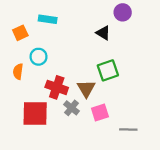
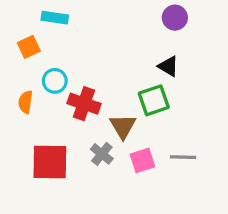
cyan rectangle: (48, 19) -> (55, 18), moved
black triangle: (103, 33) -> (168, 66), moved
red cross: (57, 87) -> (84, 104), moved
gray line: (128, 129) -> (183, 157), moved

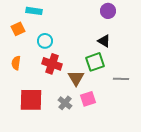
cyan circle: (55, 81) -> (45, 41), moved
gray cross: (102, 154) -> (65, 103), moved
gray line: (183, 157) -> (121, 79), moved

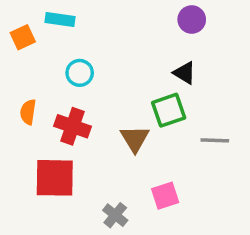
orange square: (18, 29) -> (23, 37), moved
red cross: (52, 64) -> (73, 126), moved
pink square: (88, 99) -> (165, 196), moved
gray cross: (65, 103) -> (115, 215), moved

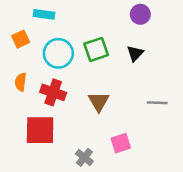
orange square: (23, 37) -> (21, 39), moved
cyan circle: (80, 73) -> (58, 53), size x1.5
black triangle: (185, 73) -> (135, 53), turned 42
green square: (169, 110) -> (96, 49), moved

